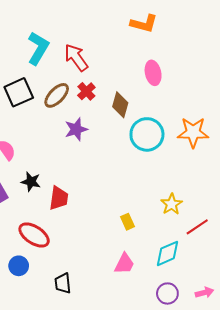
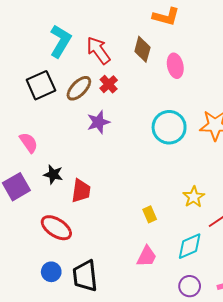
brown diamond: (120, 105) -> (142, 49), moved
blue circle: (19, 266) -> (51, 272), moved
black trapezoid: (63, 283) -> (85, 276), size x1.5

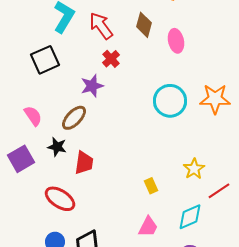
brown ellipse: (79, 88) -> (74, 118), moved
purple star: (98, 122) -> (92, 86), moved

